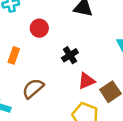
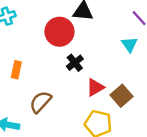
red circle: (39, 28) -> (59, 32), moved, size x1.5

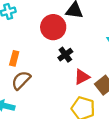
brown semicircle: (40, 102) -> (21, 80), moved

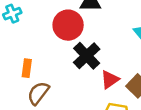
black cross: (65, 55) -> (87, 56), size x1.5

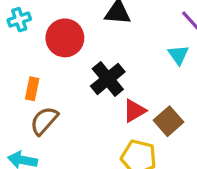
red circle: (68, 25) -> (65, 38), moved

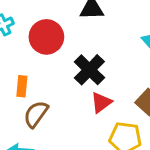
red triangle: (134, 111) -> (101, 102), moved

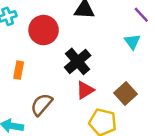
brown semicircle: (36, 114) -> (41, 104), moved

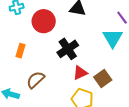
cyan triangle: (132, 42) -> (113, 38), size x1.5
red triangle: (85, 90) -> (80, 73), moved

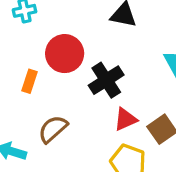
red circle: (44, 21) -> (65, 54), moved

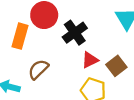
orange rectangle: (29, 81) -> (20, 36), size x1.5

